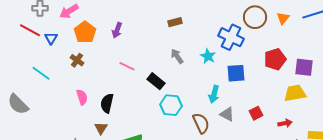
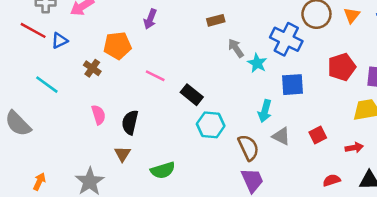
purple arrow: (117, 30) -> (150, 19), moved
orange pentagon: (85, 32) -> (117, 46), moved, turned 30
blue triangle: (51, 38) -> (59, 40), turned 32
gray arrow: (177, 56) -> (236, 48), moved

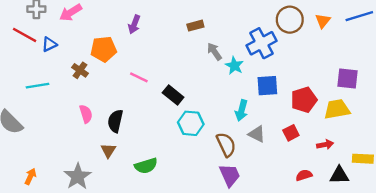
blue cross: (286, 39) -> (261, 43), turned 36
red pentagon: (342, 67) -> (304, 100), moved
cyan line: (47, 85) -> (38, 86), turned -45

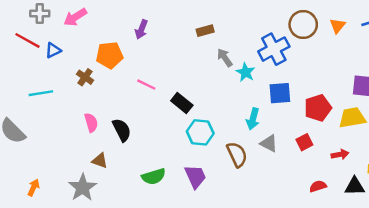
black semicircle: (115, 121) -> (122, 130), turned 140
brown triangle: (108, 150) -> (100, 161), moved, turned -42
purple trapezoid: (230, 175) -> (195, 177), moved

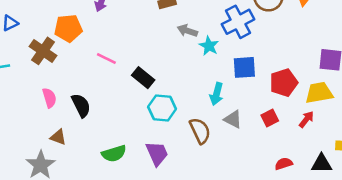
gray arrow: (225, 58) -> (187, 31), turned -36
brown cross: (85, 77) -> (43, 51), size x1.5
red arrow: (340, 154) -> (306, 119), moved, turned -42

